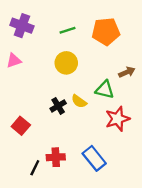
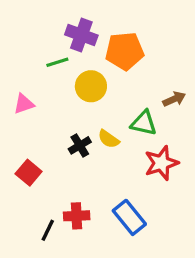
purple cross: (22, 26) -> (81, 35), moved
green line: (67, 30) -> (57, 62), moved
orange pentagon: (106, 31) -> (125, 51), moved
pink triangle: (14, 61) -> (24, 104), moved

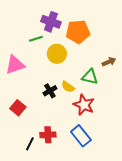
pink triangle: (24, 104) -> (15, 65), size x1.5
red star: (161, 163) -> (84, 105), moved, turned -30

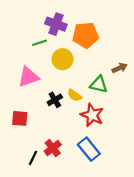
pink triangle: (15, 65) -> (29, 77), moved
red square: (18, 108) -> (20, 118), turned -35
red cross: (48, 135) -> (53, 148), turned -35

